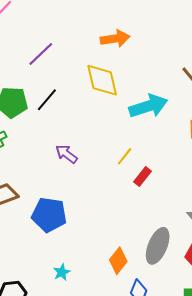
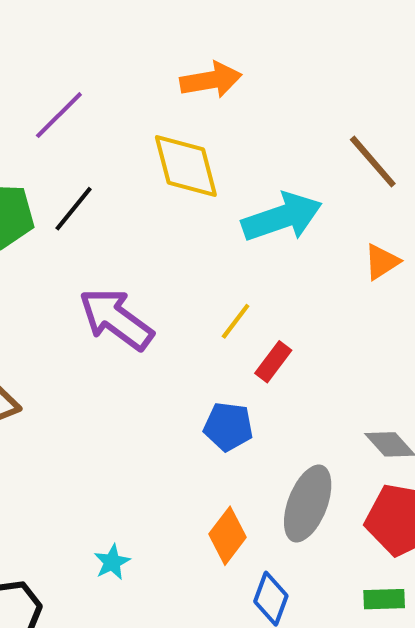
purple arrow: (66, 154) -> (116, 319), size x1.6
blue pentagon: (49, 215) -> (228, 427), moved, size x0.7

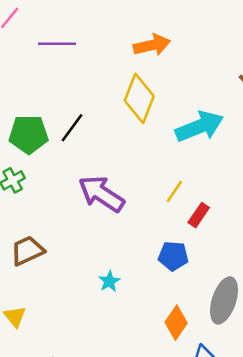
purple line: (59, 115) -> (57, 44), moved, turned 48
yellow diamond: (186, 166) -> (139, 98), turned 39
cyan star: (112, 562) -> (109, 281), moved

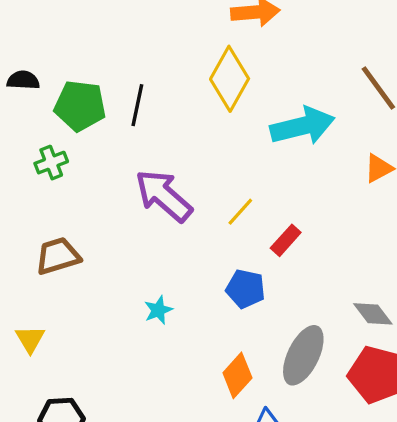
black line: (72, 128) -> (137, 105), turned -32
yellow line: (174, 191) -> (240, 212), moved

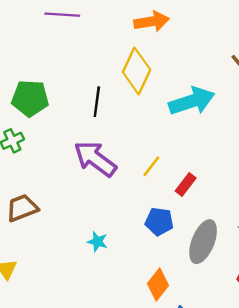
black line: (137, 105) -> (97, 102), moved
cyan star: (158, 310) -> (97, 242), turned -30
gray ellipse: (303, 355) -> (203, 242), moved

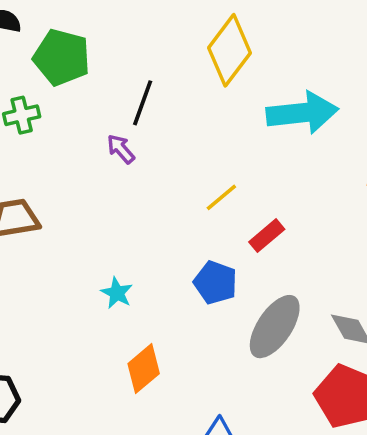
black line: (97, 102) -> (143, 103), moved
purple arrow: (95, 159) -> (121, 149), moved, size x0.5
orange diamond: (158, 284) -> (144, 369), moved

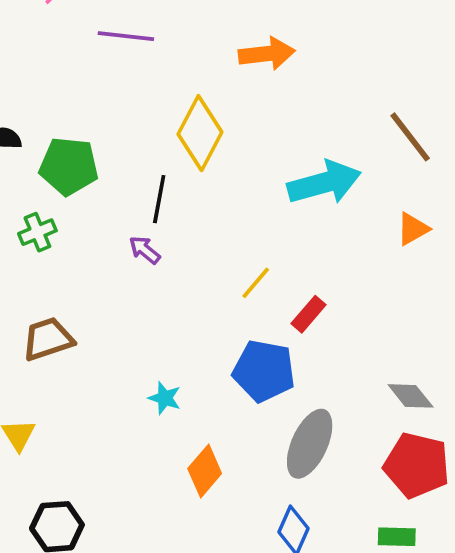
yellow diamond: (230, 50) -> (200, 133), moved
blue pentagon: (216, 283) -> (264, 371), size x1.4
gray ellipse: (275, 327) -> (310, 444), moved

